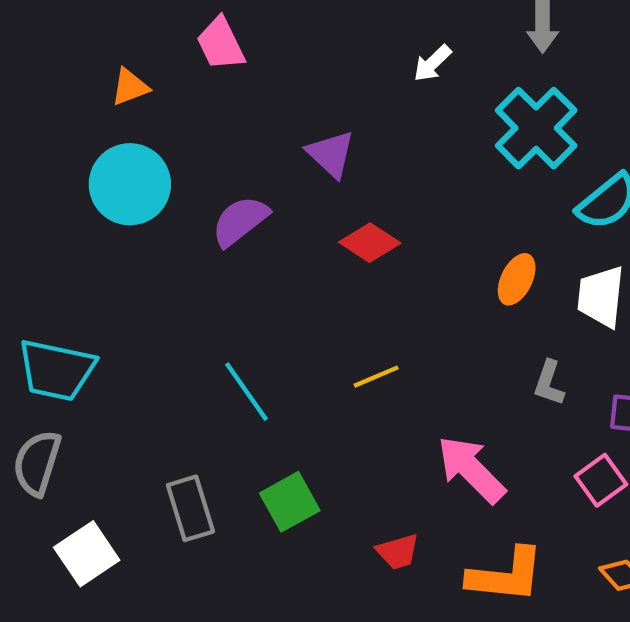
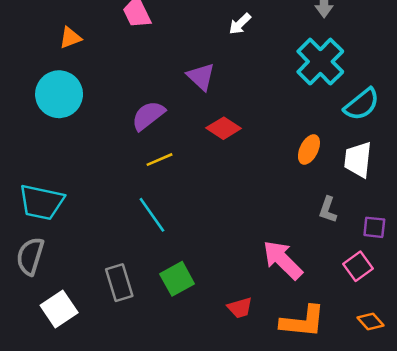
white arrow: (432, 63) -> (240, 24), moved
orange triangle: (130, 87) -> (70, 38), moved
cyan circle: (130, 184) -> (59, 94), moved
yellow line: (376, 377) -> (160, 160), moved

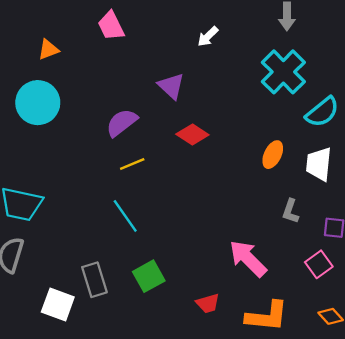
white square: (59, 309) -> (58, 305), moved, turned -36

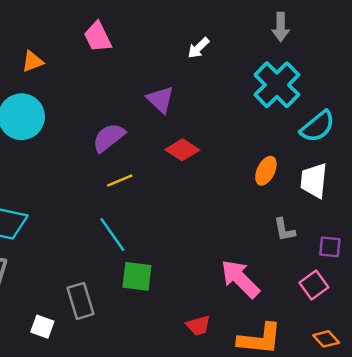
gray L-shape: (290, 211) -> (284, 230), turned -30
green square: (149, 276) -> (137, 276), moved, turned 36
white square: (58, 305) -> (42, 327), size x0.7

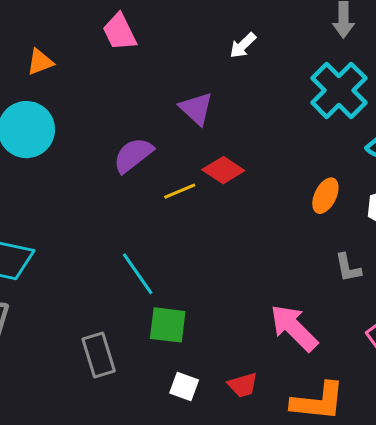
yellow line: (120, 181) -> (180, 191), moved
white square: (42, 327) -> (184, 386), moved

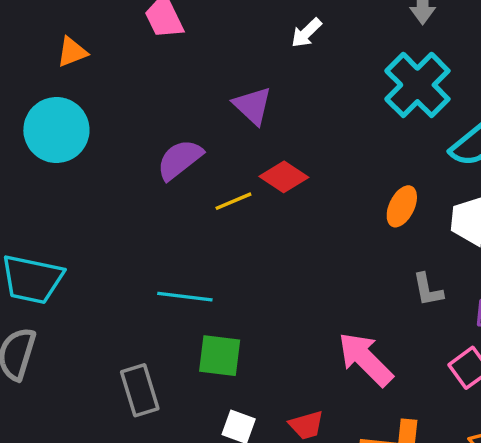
cyan line: (138, 274) -> (185, 297), turned -48

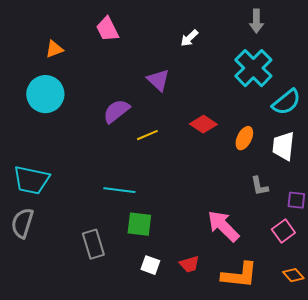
red diamond: (284, 177) -> (203, 124), moved

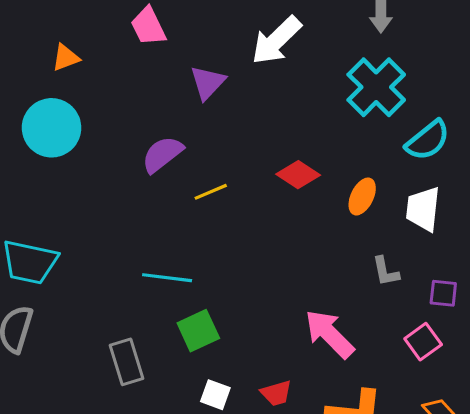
white arrow: (189, 38) -> (276, 40), size x1.8
purple triangle: (158, 80) -> (208, 83), moved, turned 30
green square: (139, 224) -> (198, 331), turned -32

